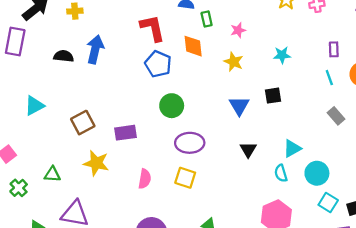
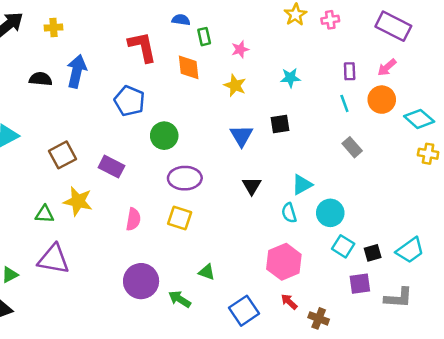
blue pentagon: (158, 64) -> (129, 101), moved
purple rectangle: (126, 133) -> (111, 167), turned 35
green triangle: (52, 174) -> (44, 214), moved

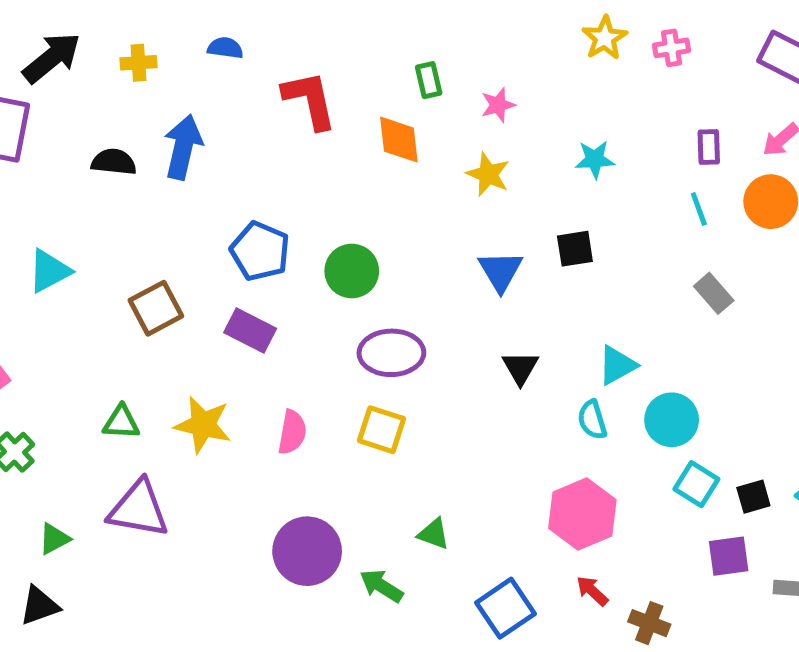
blue semicircle: (181, 20) -> (225, 48), moved
blue pentagon: (129, 101) -> (260, 251), moved
yellow star: (78, 201) -> (203, 425), moved

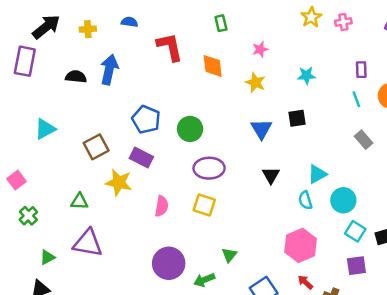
green rectangle: (429, 80) -> (221, 23), moved
yellow star: (203, 425) -> (119, 182), moved
green triangle: (434, 534) -> (229, 255), turned 49
purple square: (729, 556) -> (356, 266), moved
green arrow: (382, 586) -> (204, 280), turned -54

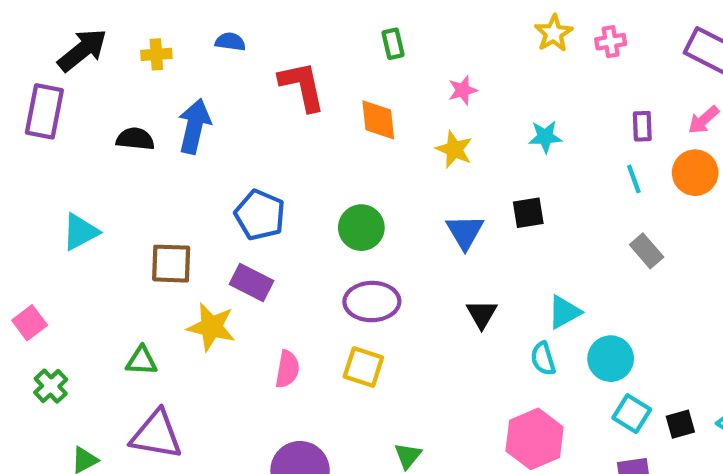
green circle: (190, 129) -> (361, 228), moved
brown square: (96, 147) -> (171, 264), turned 30

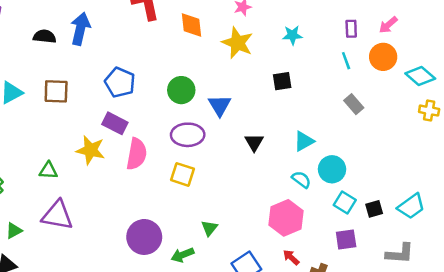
yellow star: (454, 149) -> (237, 43), size x1.4
blue triangle: (465, 232) -> (220, 105), moved
brown square: (171, 264) -> (56, 91), moved
cyan semicircle: (543, 359) -> (301, 179), moved, turned 144
pink semicircle: (287, 369) -> (137, 154), moved, size x1.4

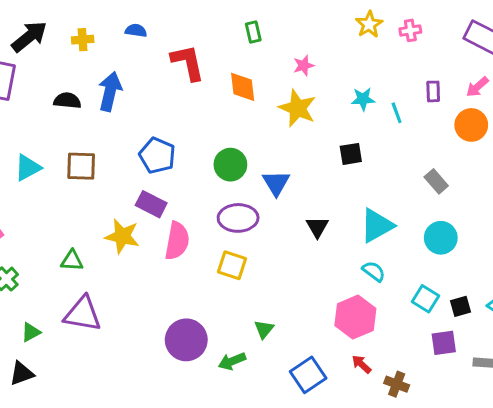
cyan line: (346, 61) -> (397, 113), moved
cyan triangle: (304, 141) -> (377, 226), size x1.4
cyan circle: (332, 169) -> (441, 238), moved
purple square: (346, 240) -> (444, 343), moved

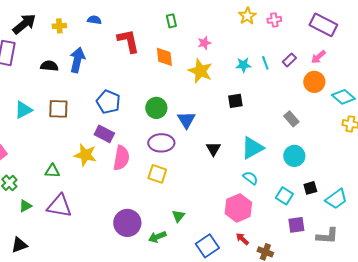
purple rectangle: (433, 91) -> (289, 60), turned 48
cyan line: (397, 113) -> (265, 63), moved
black square: (461, 306) -> (310, 188), moved
green triangle: (31, 332) -> (25, 206), moved

